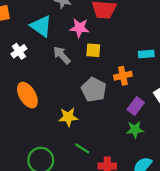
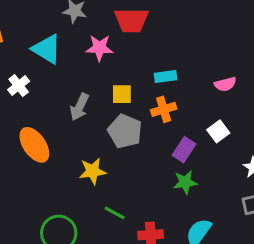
yellow square: (93, 50) -> (122, 94), moved
cyan rectangle: (146, 54) -> (166, 77), moved
gray arrow: (62, 55) -> (79, 107), moved, turned -108

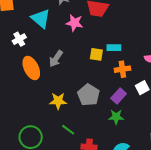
yellow square: (122, 94) -> (96, 54), moved
orange cross: (164, 109) -> (122, 69), moved
gray pentagon: (125, 131) -> (89, 95), moved
orange ellipse: (34, 145) -> (31, 68), moved

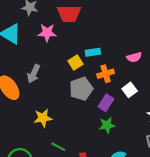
yellow square: (96, 54) -> (76, 62), turned -32
gray pentagon: (89, 95) -> (81, 89), moved, turned 30

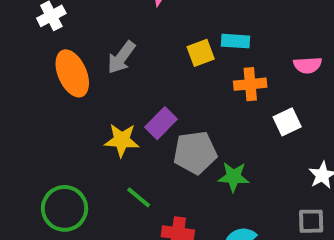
gray pentagon: (81, 89) -> (195, 153), moved
purple rectangle: (106, 103) -> (161, 123), moved

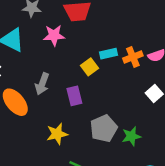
orange cross: (250, 84) -> (133, 57), moved
purple rectangle: (161, 123) -> (74, 96), moved, turned -42

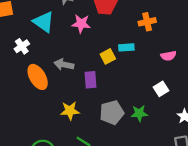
orange cross: (133, 57) -> (147, 22), moved
gray arrow: (42, 84) -> (64, 65), turned 72
green star: (131, 136) -> (139, 113), moved

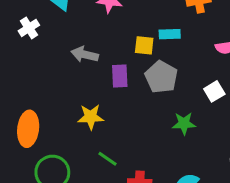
yellow square: (108, 56) -> (144, 45), turned 32
orange ellipse: (38, 77) -> (28, 129), moved, turned 35
gray pentagon: (112, 113) -> (161, 77), moved, turned -30

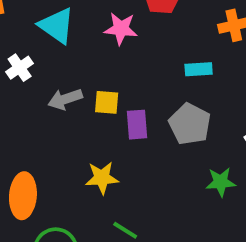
yellow square: (144, 45) -> (107, 102), moved
gray arrow: (85, 54) -> (65, 99), moved, turned -30

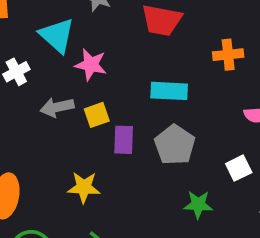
pink star: (121, 29) -> (91, 65), moved
cyan rectangle: (199, 69) -> (169, 91), moved, size x1.4
yellow square: (107, 102) -> (97, 115), turned -30

